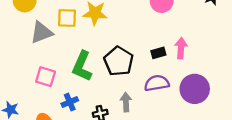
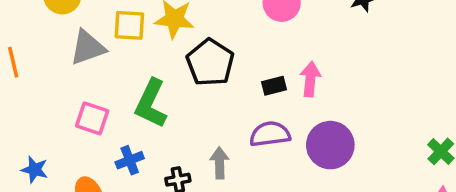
black pentagon: (119, 61) -> (210, 63), moved

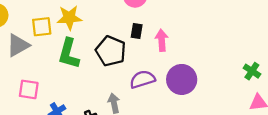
black pentagon: (210, 63) -> (111, 51), moved
black rectangle: (274, 86) -> (137, 31), moved, turned -56
green L-shape: (151, 103) -> (69, 54), moved

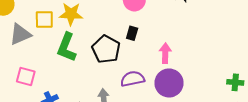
pink arrow: (162, 40) -> (165, 53), moved
green cross: (252, 71) -> (235, 82), turned -35

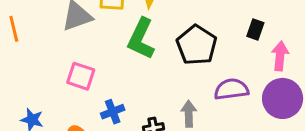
black rectangle: (132, 33) -> (255, 29), moved

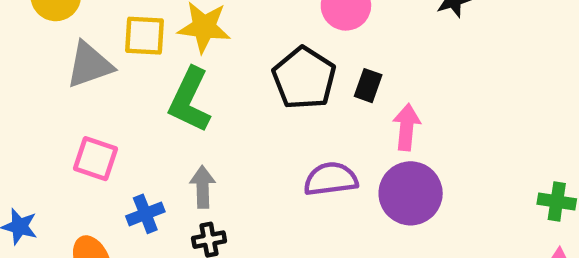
black pentagon: (197, 45) -> (304, 78), moved
gray arrow: (189, 114) -> (203, 187), moved

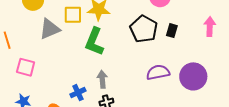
pink arrow: (407, 127) -> (210, 27), moved
pink square: (95, 159) -> (26, 67), moved

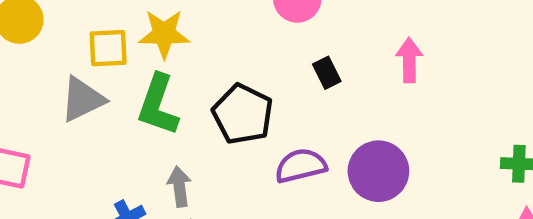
gray triangle: (50, 29) -> (82, 99), moved
black pentagon: (144, 29) -> (243, 114), moved
black rectangle: (172, 31) -> (327, 73), turned -40

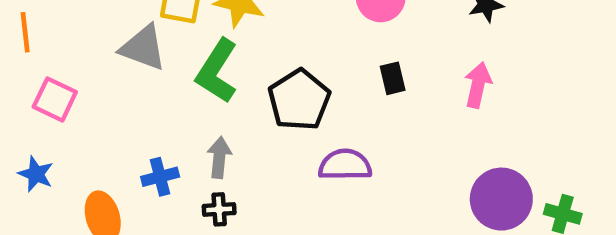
gray triangle: (82, 99) -> (143, 48), turned 33
purple circle: (378, 171) -> (501, 199), moved

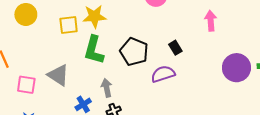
gray triangle: (143, 48) -> (58, 75), moved, turned 30
black rectangle: (393, 78) -> (175, 48), moved

